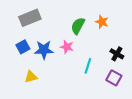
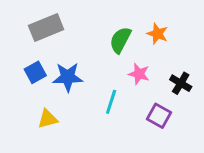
pink star: (67, 47) -> (139, 74), moved
cyan line: (88, 66) -> (111, 102), moved
purple square: (114, 78) -> (159, 116), moved

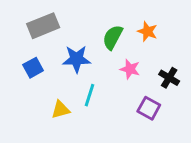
blue star: (68, 77) -> (76, 59), moved
cyan line: (111, 102) -> (90, 95), moved
yellow triangle: (48, 119) -> (61, 110), moved

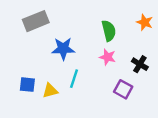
orange star: (147, 31) -> (145, 22), moved
green semicircle: (113, 37) -> (109, 31), moved, turned 138
blue square: (33, 68) -> (27, 85), moved, turned 35

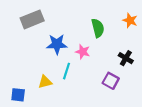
pink star: (108, 57) -> (83, 52), moved
blue square: (27, 85) -> (18, 95), moved

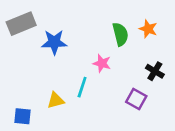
gray rectangle: (32, 19) -> (21, 24), moved
orange star: (130, 20) -> (148, 29), moved
blue star: (57, 44) -> (54, 42), moved

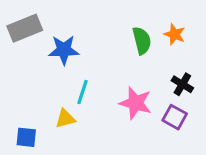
pink star: (102, 63) -> (136, 103), moved, size x1.5
cyan line: (82, 87) -> (82, 92), moved
purple square: (136, 99) -> (175, 117), moved

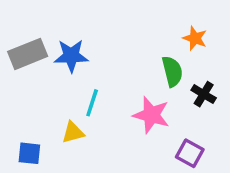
gray rectangle: (25, 28) -> (28, 54), moved
green semicircle: (142, 41) -> (172, 71), moved
purple square: (175, 117) -> (190, 153), moved

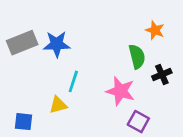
black cross: (204, 94) -> (162, 75), turned 36
purple square: (190, 153) -> (138, 122), moved

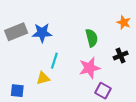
orange star: (155, 30) -> (124, 22), moved
green semicircle: (137, 57) -> (92, 38), moved
pink star: (120, 91) -> (90, 68), turned -30

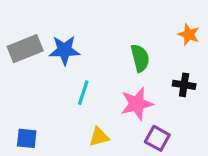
black cross: (121, 55) -> (184, 85), turned 32
yellow triangle: (43, 78) -> (99, 137), moved

